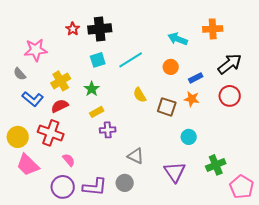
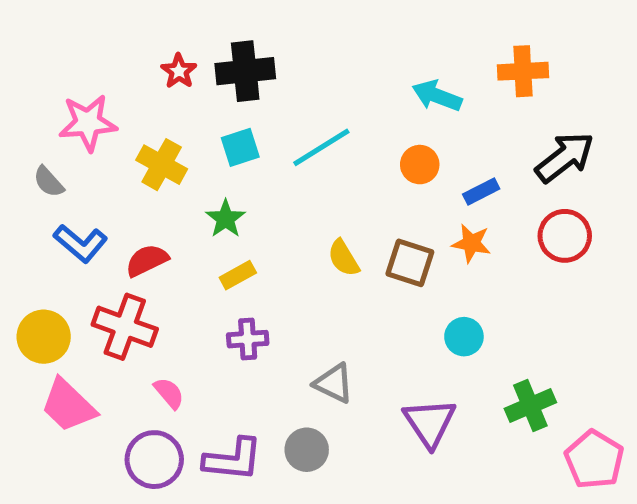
yellow cross: (61, 81) -> (162, 165), moved, turned -30
yellow semicircle: (140, 95) -> (344, 258), moved
purple cross: (108, 130) -> (248, 339), moved

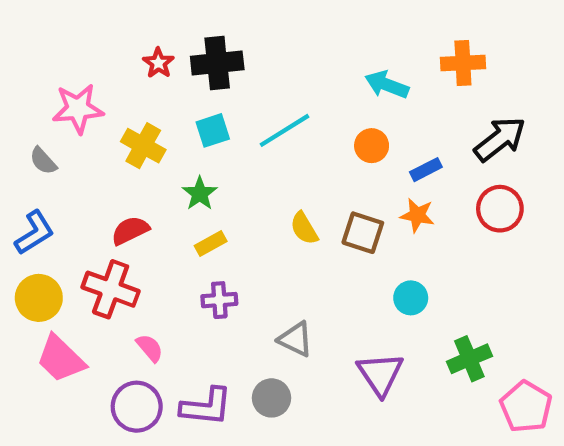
blue L-shape: (81, 243) -> (34, 233), moved, turned -72

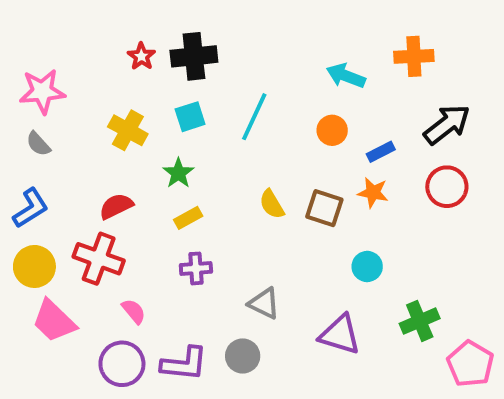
pink star: (78, 109) -> (42, 91), moved
cyan line: (285, 130) -> (254, 117), turned -33
purple triangle: (380, 374) -> (340, 335), turned -39

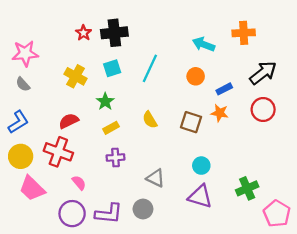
yellow semicircle: (272, 204) -> (150, 120), moved
cyan circle: (367, 266) -> (201, 166), moved

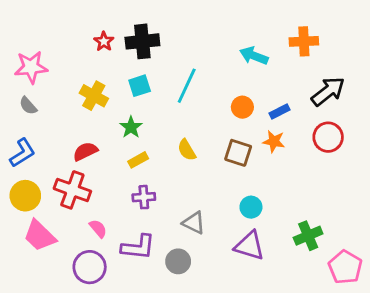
orange circle: (196, 76) -> (242, 107), moved
purple L-shape: (109, 214) -> (138, 247), moved

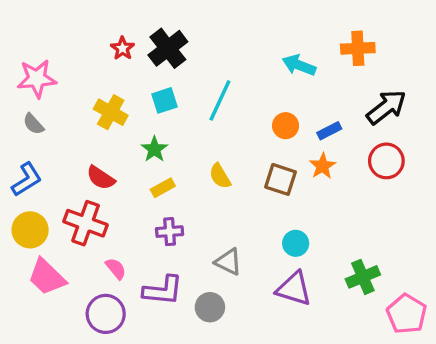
black cross: (142, 41) -> (168, 48), turned -32
orange star: (274, 141) -> (323, 166), turned 30
red semicircle: (85, 151) -> (101, 178), turned -120

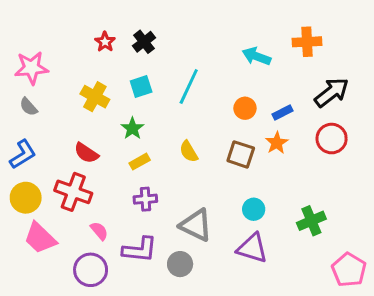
black cross: (168, 48) -> (144, 42), size x0.7
gray triangle: (228, 262) -> (196, 225), size x1.4
green cross: (363, 277) -> (311, 221), moved

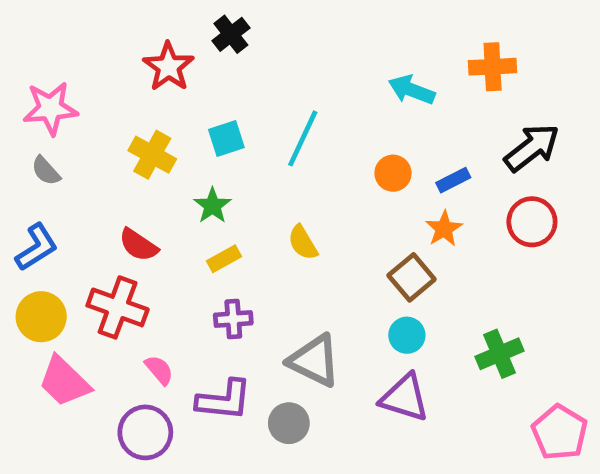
red star: (105, 42) -> (168, 67), size x1.5
black cross: (144, 42) -> (231, 34), moved
brown square: (241, 154) -> (412, 277), moved, turned 32

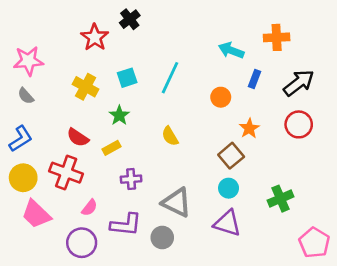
blue rectangle: (453, 180) -> (255, 79), moved, turned -42
yellow rectangle: (224, 259) -> (112, 148), moved
pink semicircle: (159, 370) -> (89, 208), turned 78

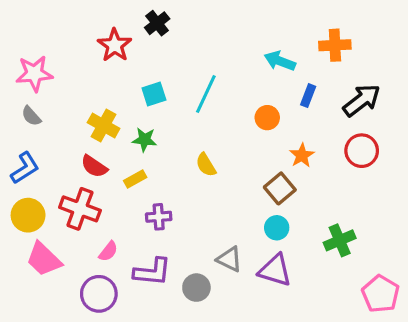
yellow cross: (86, 87) -> (104, 125), moved
green star: (119, 115) -> (144, 140), turned -30
gray triangle: (177, 202) -> (229, 259), moved, size x0.7

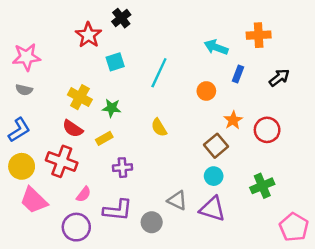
cyan square: (154, 94) -> (115, 62), moved
black arrow: (362, 100) -> (279, 78), size x0.7
gray semicircle: (31, 116) -> (24, 90), turned -35
red circle: (362, 151) -> (267, 130), moved

